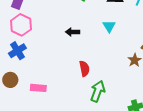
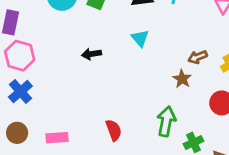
red semicircle: (84, 69) -> (114, 130), moved
green arrow: (98, 91) -> (166, 121), moved

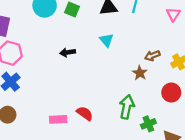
red semicircle: (114, 130) -> (85, 113), turned -35
pink rectangle: (57, 138) -> (58, 119), moved

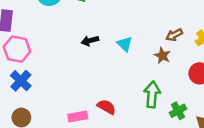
cyan triangle: (106, 40) -> (125, 44), moved
black arrow: (68, 52) -> (90, 41), moved

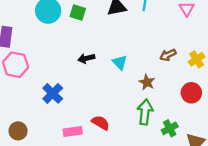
brown star: (162, 56) -> (147, 82), moved
blue cross: (21, 81) -> (53, 93), moved

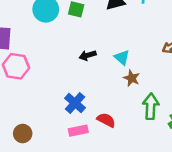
brown star: (147, 82) -> (132, 78), moved
blue cross: (53, 93) -> (75, 103), moved

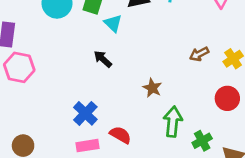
black arrow: (88, 55) -> (103, 59), turned 56
cyan triangle: (122, 57) -> (113, 23), moved

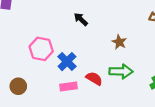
pink hexagon: (19, 67) -> (41, 49), moved
green arrow: (173, 122) -> (121, 71), moved, turned 85

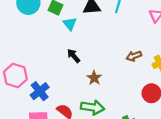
black arrow: (81, 19) -> (74, 56), moved

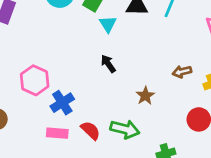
brown star: (94, 78) -> (145, 96), moved

